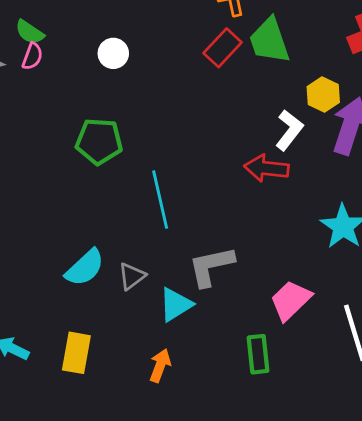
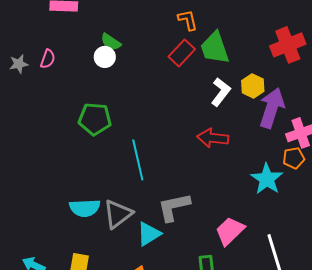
green semicircle: (30, 32) -> (111, 42), moved
white L-shape: (289, 130) -> (221, 92), moved
cyan semicircle: (85, 268) -> (85, 208), turned 40
gray triangle: (132, 276) -> (118, 214), size x1.5

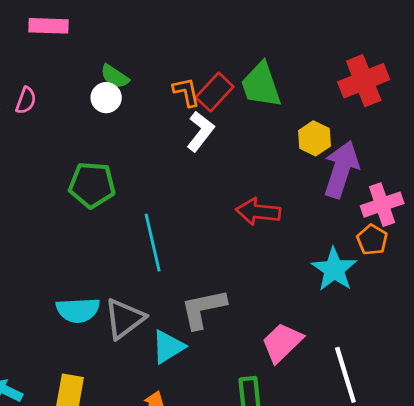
orange L-shape: (188, 20) -> (186, 92), moved
white L-shape: (221, 92) -> (200, 131), moved
orange pentagon: (294, 158) -> (372, 240), turned -30

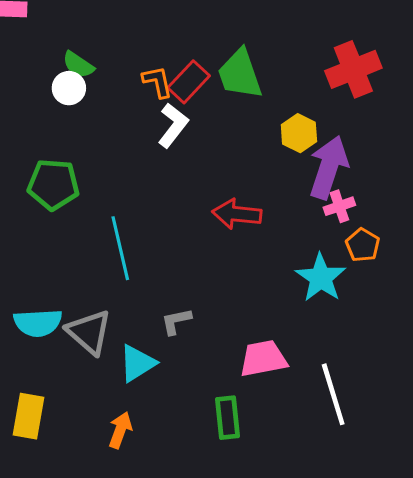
pink cross: (382, 205) -> (339, 206), moved, size x0.7
gray L-shape: (203, 309) -> (176, 321), size x0.6
gray triangle: (124, 319) -> (89, 332), turned -42
pink trapezoid: (282, 343) -> (263, 359), turned 33

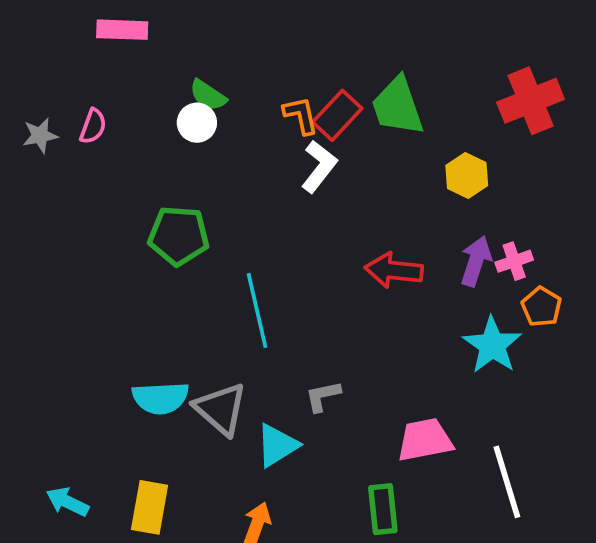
purple arrow: (329, 167) -> (476, 261), moved, size x0.7

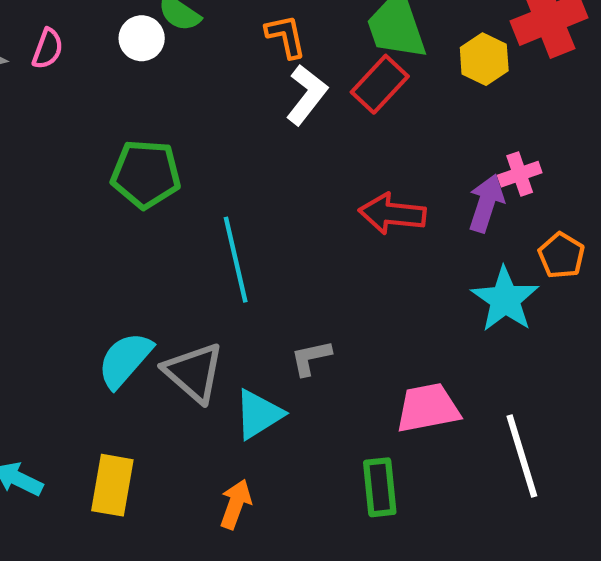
red rectangle: (337, 115) -> (380, 84), moved
white circle: (197, 123) -> (142, 38), moved
yellow hexagon: (467, 176) -> (484, 59), moved
pink cross: (514, 261) -> (520, 174), moved
cyan semicircle: (160, 398) -> (125, 360), turned 134

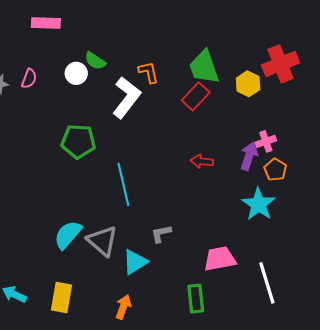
white L-shape: (307, 95) -> (127, 97), moved, size x1.4
red arrow: (392, 214) -> (202, 161), size x0.7
orange pentagon: (561, 255) -> (275, 170), moved

